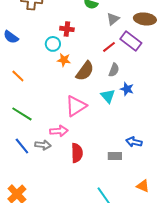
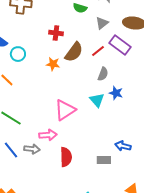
cyan circle: (53, 44) -> (18, 54), moved
brown semicircle: (85, 71) -> (74, 52), moved

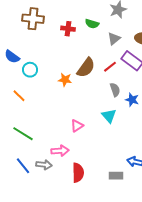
red cross: (56, 33) -> (68, 29), moved
gray semicircle: (103, 74) -> (115, 90), turned -40
blue star: (116, 93) -> (132, 100), moved
pink triangle: (65, 110) -> (77, 126), size x0.6

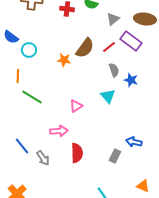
orange line: (19, 96) -> (18, 76), turned 48
green line: (23, 134) -> (32, 97), moved
gray arrow: (44, 165) -> (43, 158), moved, turned 49
gray rectangle: (116, 176) -> (115, 156), turned -64

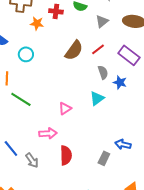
purple rectangle: (131, 41) -> (129, 55), moved
cyan circle: (29, 50) -> (26, 54), moved
orange star: (64, 60) -> (37, 23), moved
cyan triangle: (108, 96) -> (97, 98), turned 35

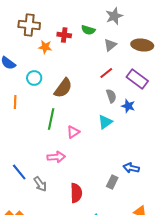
brown semicircle: (74, 50) -> (63, 88), moved
green line: (21, 99) -> (51, 119), moved, turned 70
red semicircle: (66, 155) -> (76, 193), moved

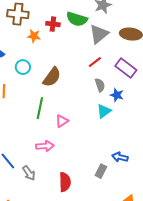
green semicircle: (88, 30) -> (77, 19), size x1.5
gray triangle: (110, 45) -> (99, 34), size x1.5
cyan triangle: (105, 122) -> (104, 111), moved

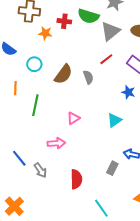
gray semicircle: (100, 85) -> (88, 77), moved
green line: (40, 108) -> (35, 105), moved
cyan triangle: (104, 111) -> (114, 120), moved

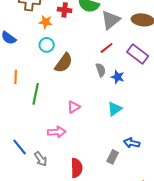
cyan circle: (34, 64) -> (47, 45), moved
gray semicircle: (88, 77) -> (101, 70), moved
blue star: (128, 92) -> (118, 77), moved

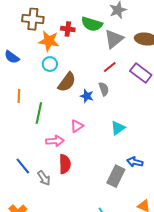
orange star: (46, 22) -> (49, 41), size x1.5
blue star: (118, 77) -> (87, 96), moved
pink arrow: (57, 132) -> (55, 141), moved
gray rectangle: (113, 157) -> (116, 176), size x1.5
red semicircle: (77, 168) -> (65, 164), moved

